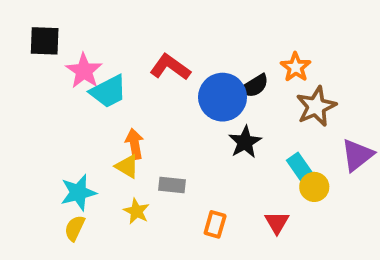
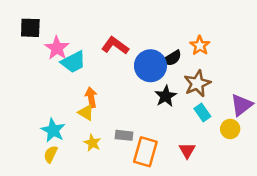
brown star: (316, 106) -> (197, 83), moved
gray rectangle: (172, 185) -> (124, 135), moved
yellow circle: (314, 187) -> (230, 129), moved
cyan star: (78, 193) -> (53, 130), turned -30
orange rectangle: (215, 224) -> (145, 152), size x1.6

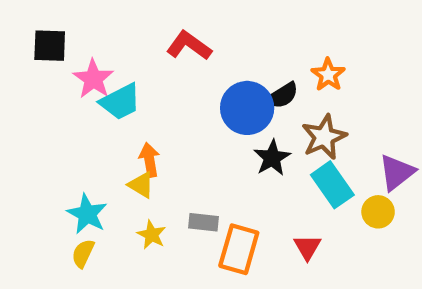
red L-shape: (115, 46) -> (189, 46), moved
cyan rectangle: (202, 113) -> (332, 185), size x1.5

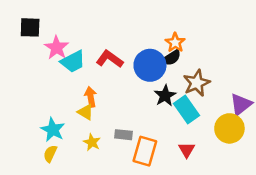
red L-shape: (189, 46) -> (110, 59), moved
orange star: (328, 75) -> (175, 43), moved
cyan rectangle: (332, 185) -> (187, 109), moved
yellow circle: (378, 212) -> (229, 128), size x1.5

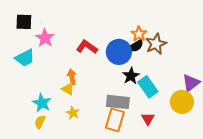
cyan trapezoid: (73, 62) -> (25, 58), moved
brown star: (197, 83) -> (156, 44), moved
gray rectangle: (123, 135) -> (118, 102), moved, size x1.6

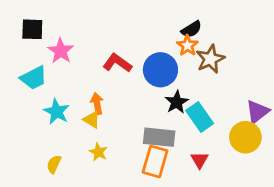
black semicircle: (136, 46) -> (191, 29), moved
cyan star: (42, 103) -> (57, 112), moved

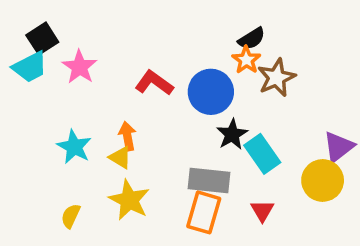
black square: (32, 29) -> (42, 39), turned -35
cyan trapezoid: (34, 78) -> (30, 67), moved
yellow star: (98, 152) -> (129, 200), size x1.6

